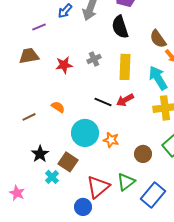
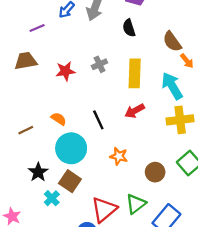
black semicircle: (120, 27) -> (129, 28), size x0.7
black line: (103, 102) -> (98, 120), moved, turned 42
cyan circle: (85, 133) -> (71, 148), moved

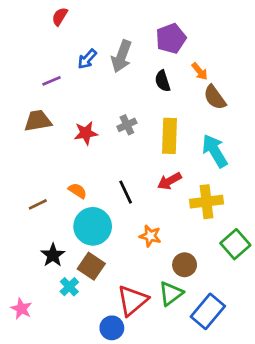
orange arrow: (187, 61) -> (200, 71), moved
yellow cross: (180, 120) -> (207, 202), moved
brown circle: (155, 172) -> (185, 265), moved

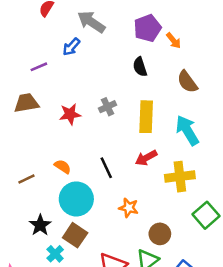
gray arrow: (121, 56) -> (91, 22), moved, turned 104
orange arrow: (200, 71) -> (174, 41), moved

